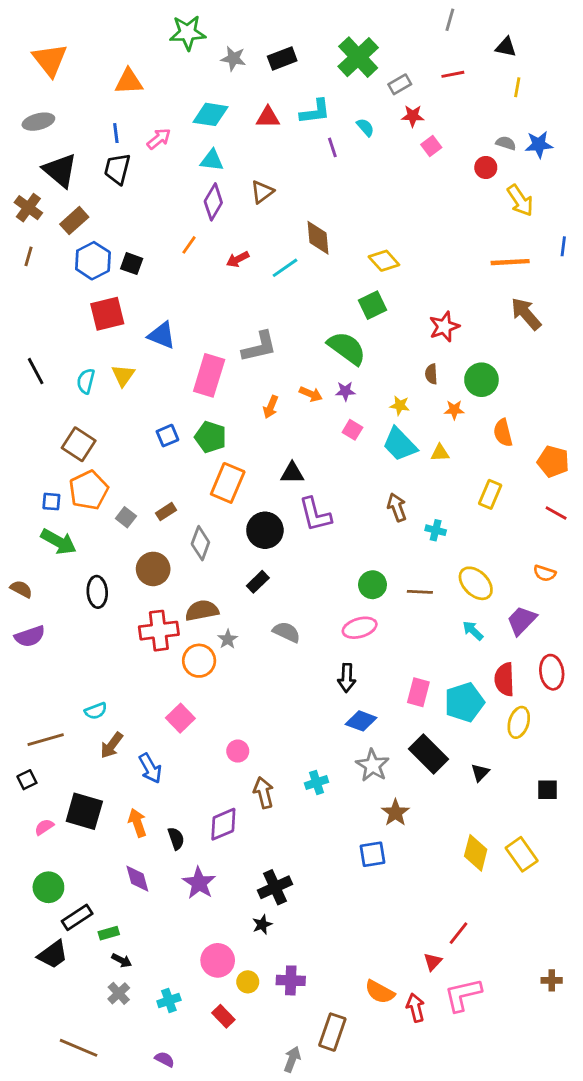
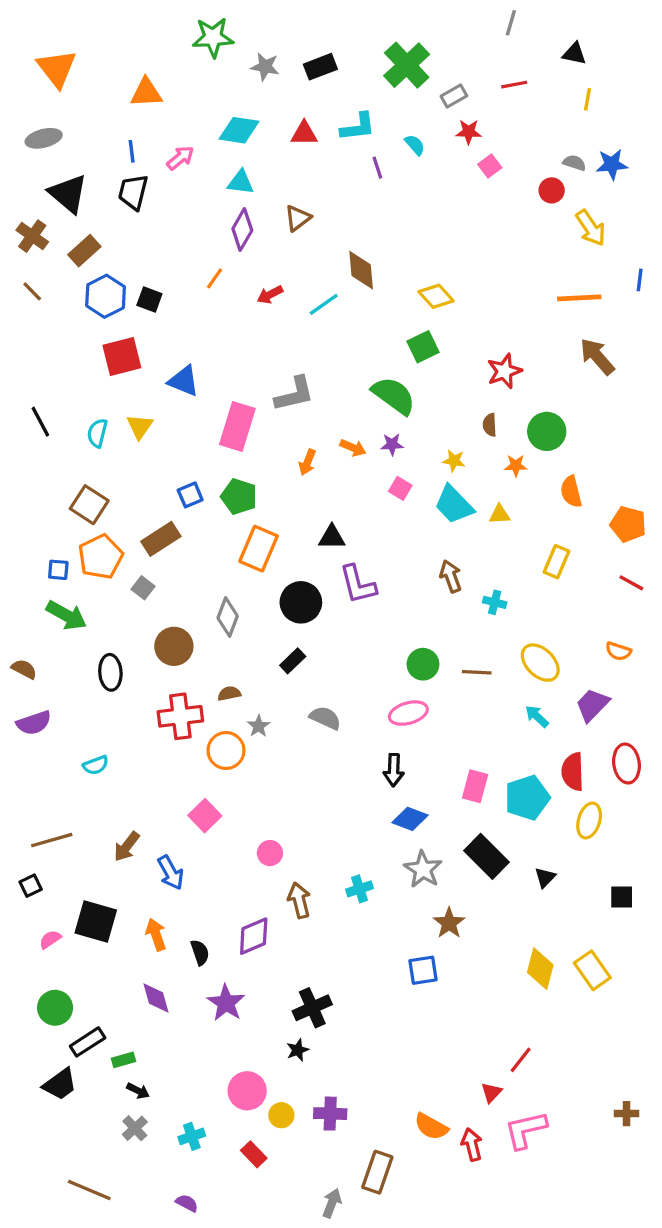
brown line: (28, 256) -> (32, 291), turned -60
brown rectangle: (166, 512) -> (161, 539), moved, size x1.6
brown semicircle: (202, 611) -> (229, 694), size x0.6
cyan semicircle: (96, 711) -> (96, 765), moved

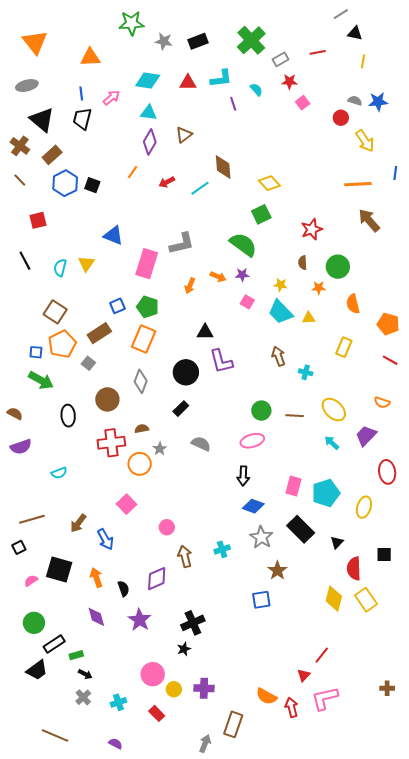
gray line: (511, 23) -> (341, 14), moved, turned 42
red square: (122, 356) -> (38, 220), moved, size x0.7
orange rectangle: (259, 549) -> (144, 339), moved
red semicircle: (573, 772) -> (354, 569), moved

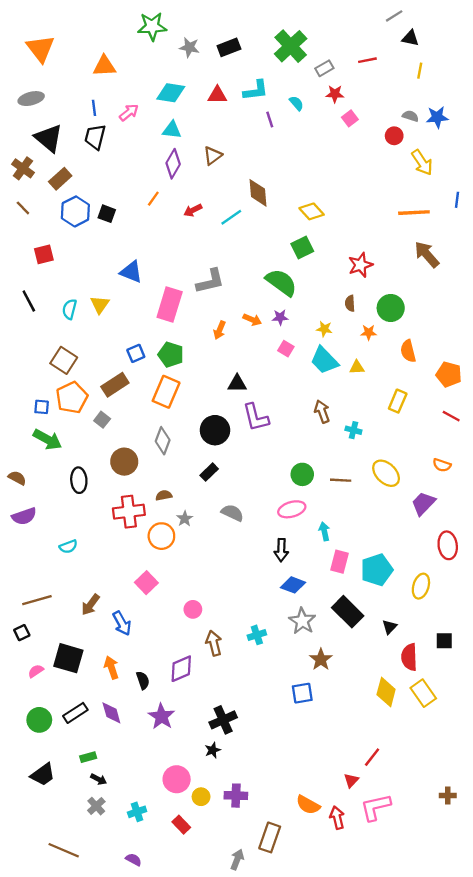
cyan arrow: (332, 443) -> (324, 531), moved, turned 35
black rectangle: (54, 644) -> (75, 713), moved

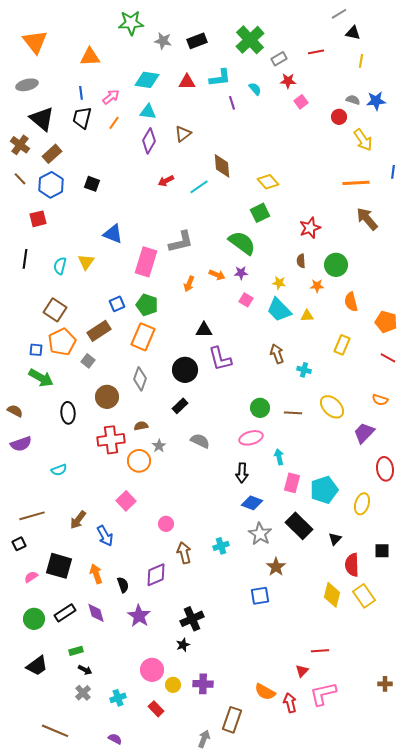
orange line: (153, 199) -> (114, 123), moved
blue hexagon: (75, 211) -> (51, 185), moved
black line: (29, 301) -> (25, 259), turned 36
red line: (372, 757) -> (320, 651), turned 48

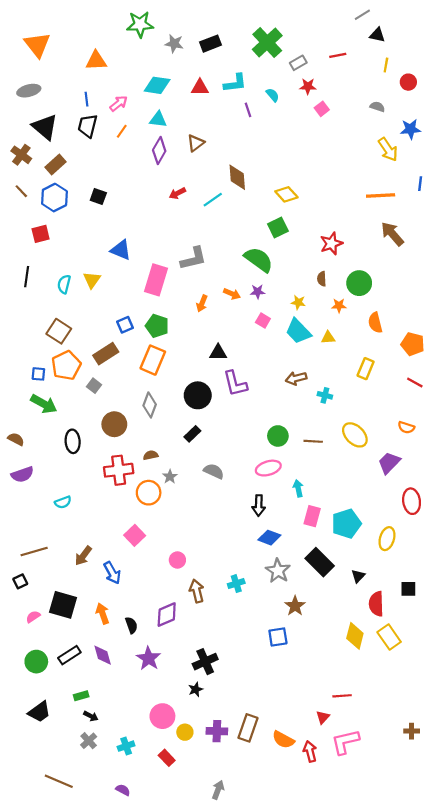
blue star: (376, 101) -> (410, 129), moved
red circle: (339, 117) -> (408, 82), moved
brown arrow: (277, 354) -> (296, 378), turned -84
brown rectangle: (232, 720) -> (248, 728), moved

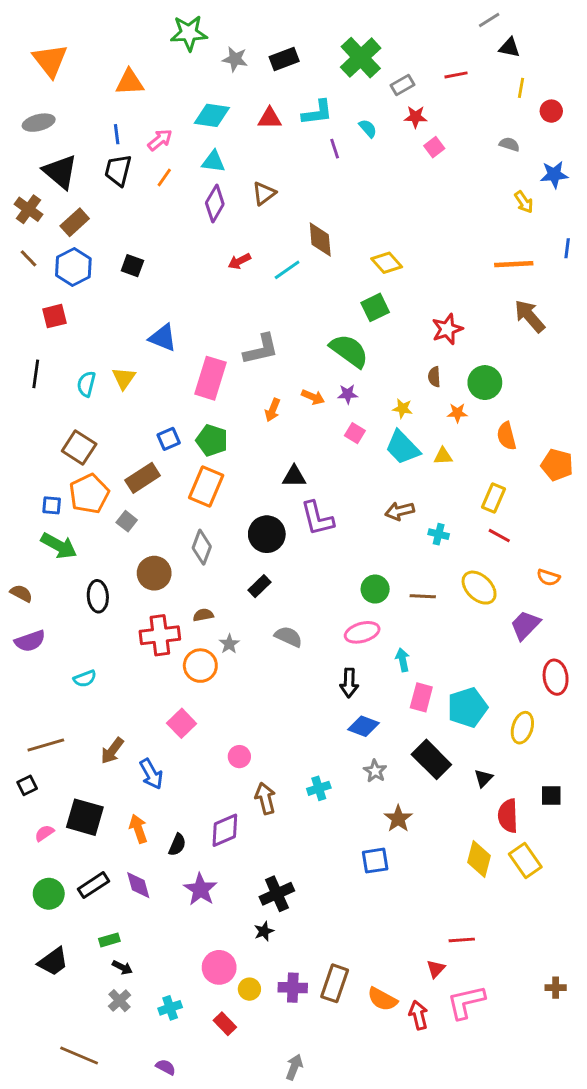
yellow arrow: (388, 149) -> (524, 202), size x0.7
red line: (415, 383) -> (499, 536), moved
gray star: (278, 571) -> (375, 771), size x0.7
black semicircle: (131, 625) -> (177, 845), turned 42

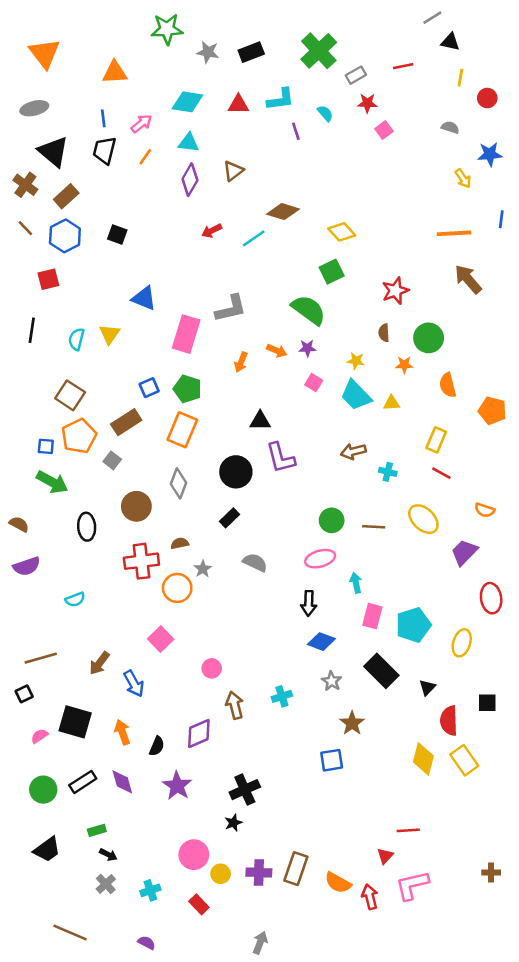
brown diamond: (320, 240) -> (283, 212), turned -68

